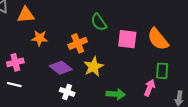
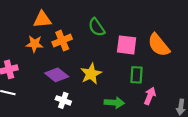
orange triangle: (26, 15) -> (42, 19), moved
orange cross: (78, 43) -> (62, 41), moved
green rectangle: (162, 71) -> (136, 75), moved

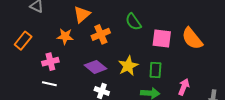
orange triangle: (42, 19) -> (82, 14), turned -36
orange star: (35, 44) -> (65, 36), moved
green rectangle: (136, 75) -> (155, 70), moved

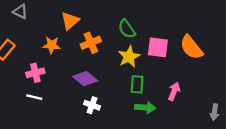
yellow star: (128, 66) -> (129, 57), moved
green rectangle: (155, 70) -> (137, 84), moved
pink arrow: (184, 87) -> (174, 91), moved

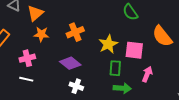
orange triangle: (70, 21) -> (35, 13), moved
green semicircle: (127, 29) -> (130, 12), moved
pink square: (158, 47) -> (134, 50), moved

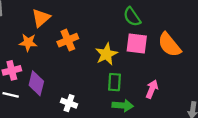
orange triangle: (35, 13) -> (41, 18), moved
pink square: (134, 50) -> (137, 44), moved
purple diamond: (70, 63) -> (36, 83), moved, turned 65

